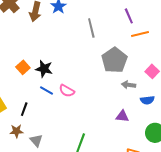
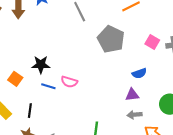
orange square: (23, 67) -> (15, 79), moved
gray arrow: (129, 85) -> (134, 115), moved
blue semicircle: (147, 100) -> (139, 73), moved

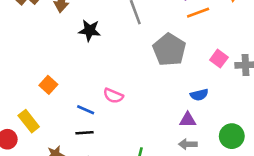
black star: (41, 65) -> (90, 30), moved
blue line: (48, 86) -> (86, 110), moved
black line: (30, 111) -> (85, 133), moved, turned 72

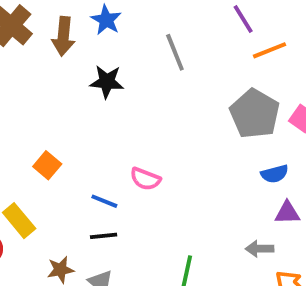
gray pentagon: (169, 50) -> (255, 114), moved
purple triangle: (188, 120) -> (287, 213), moved

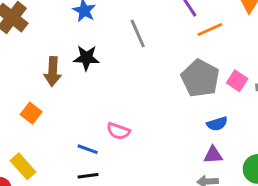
brown arrow: (63, 36) -> (53, 72), moved
orange square: (47, 165) -> (31, 113), moved
purple triangle: (287, 213) -> (213, 155), moved

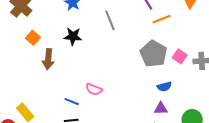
brown arrow: (53, 72) -> (48, 59), moved
orange square: (31, 113) -> (33, 38), moved

